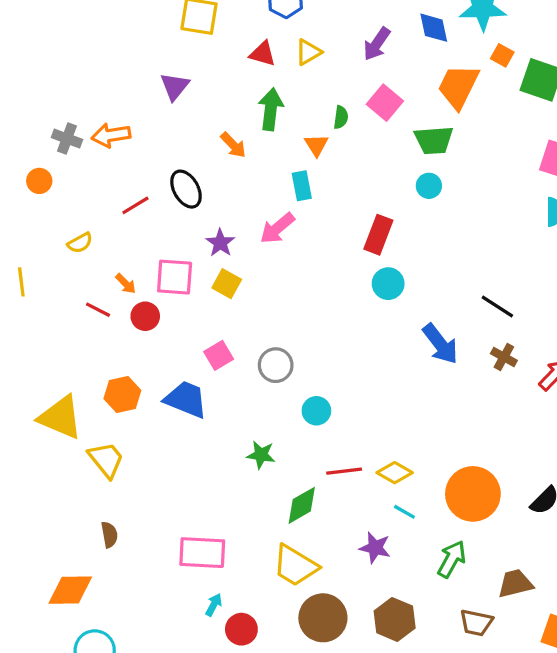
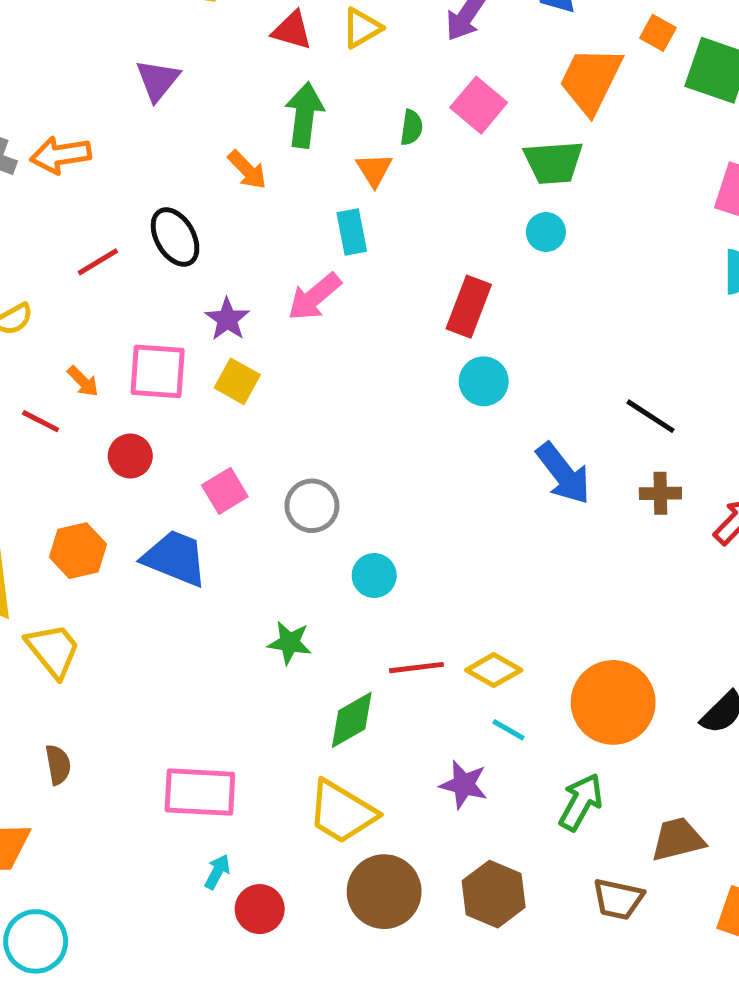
red circle: (145, 316) -> (130, 456), moved
brown cross: (504, 357) -> (660, 493), turned -30

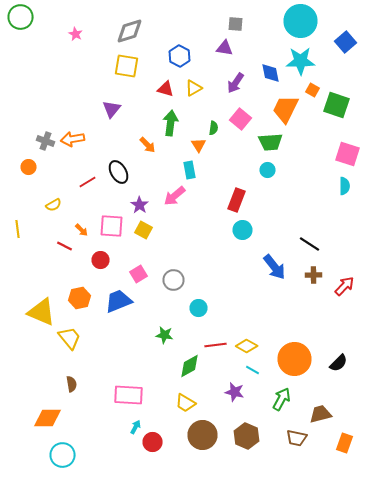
blue trapezoid: (175, 558) -> (118, 301), turned -44
yellow trapezoid: (342, 812) -> (186, 403), size x0.7

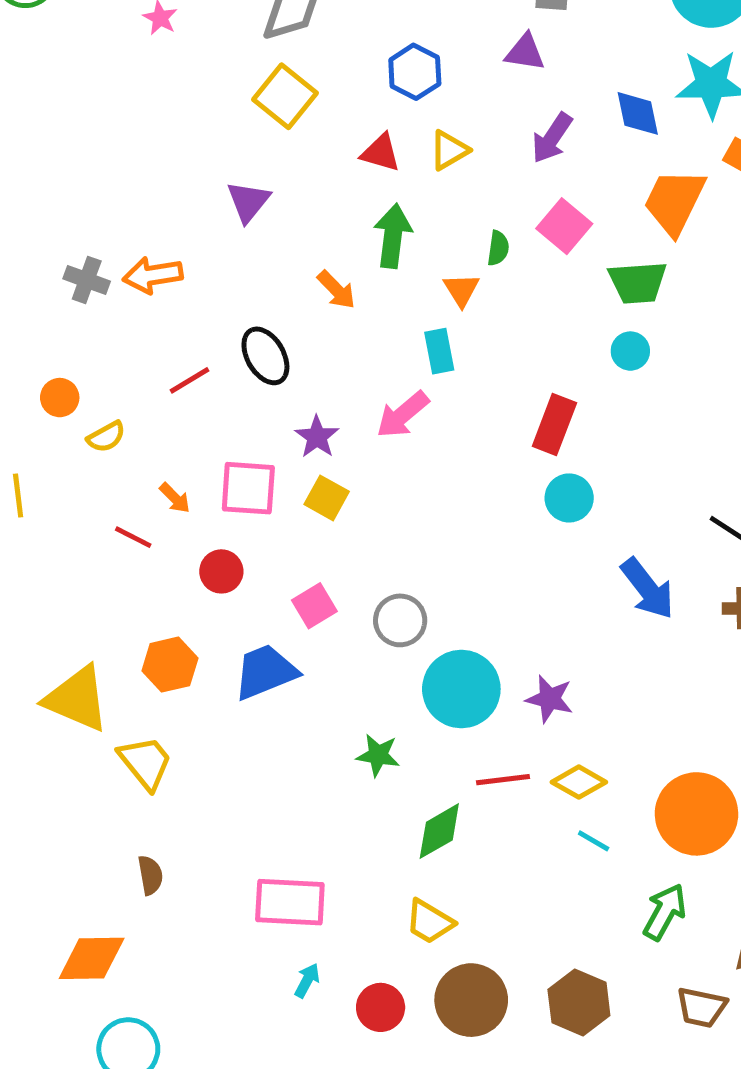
yellow square: (126, 66) -> (285, 96), turned 30
orange circle: (28, 167) -> (60, 398), moved
cyan circle: (198, 308) -> (461, 689), size x1.8
purple star: (234, 392) -> (550, 699), moved
red circle: (152, 442) -> (381, 1007), moved

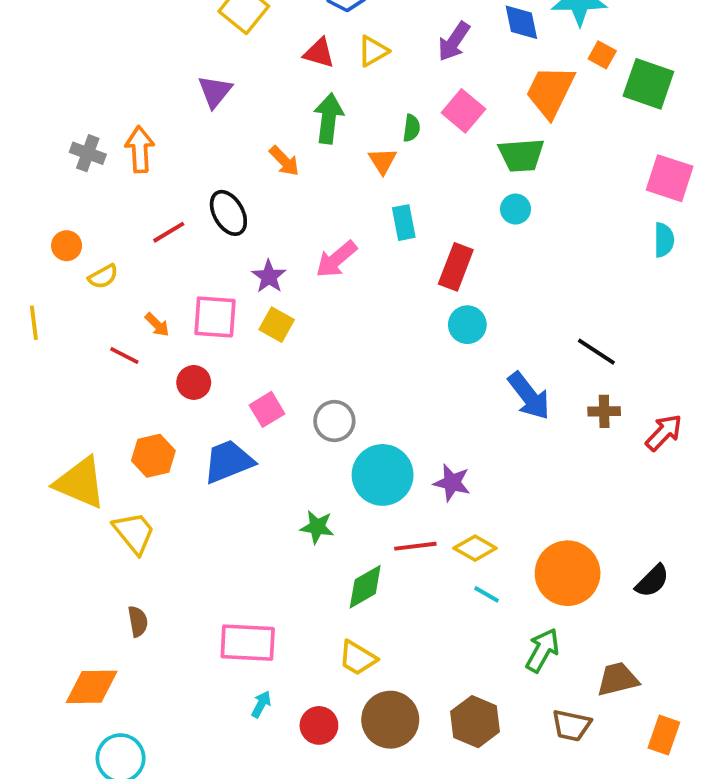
orange arrow: (153, 275) -> (140, 149), turned 96
cyan rectangle: (439, 351) -> (404, 223), moved

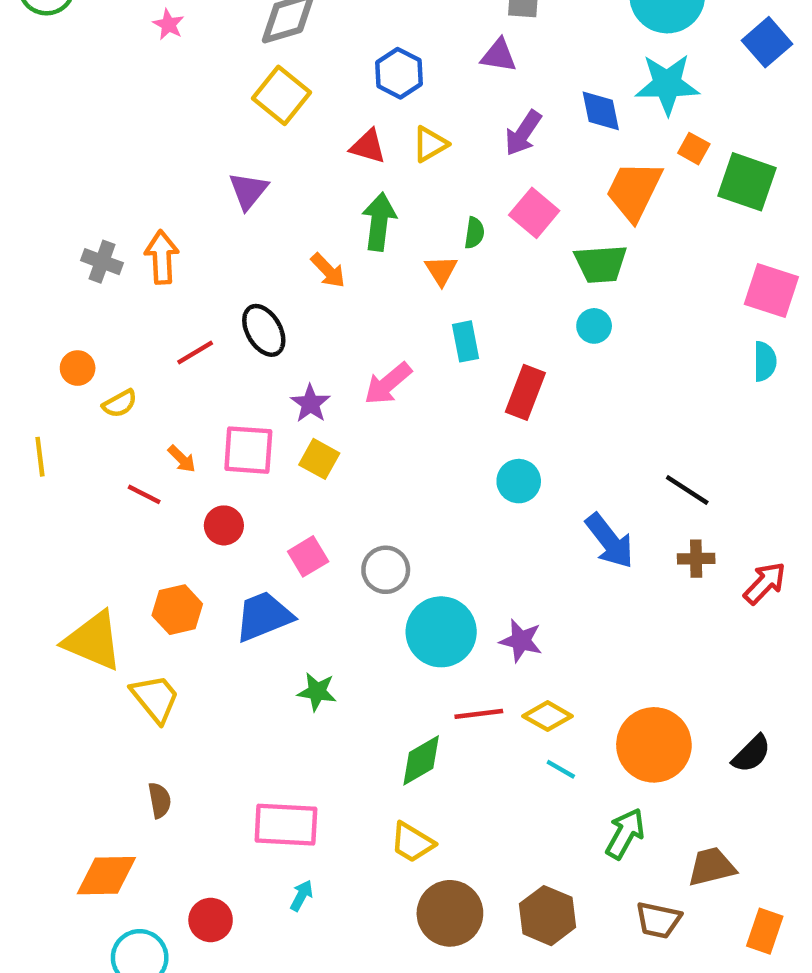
cyan circle: (467, 325) -> (519, 481), moved
green star: (317, 527) -> (317, 692), moved
red circle: (319, 725) -> (211, 920), moved

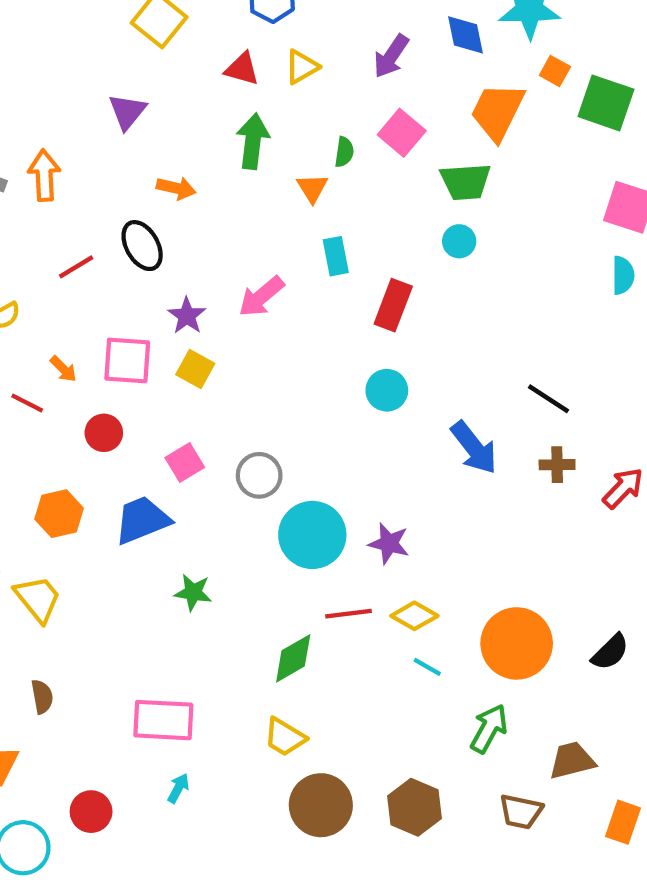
orange arrow: (328, 271) -> (176, 188), moved, turned -33

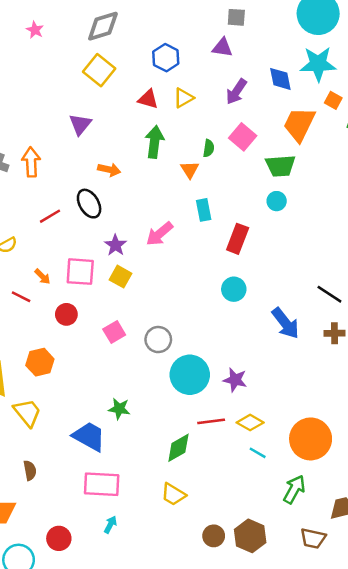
blue trapezoid: (142, 520) -> (89, 436), moved, turned 51
brown circle: (321, 805) -> (214, 536), moved, size x0.6

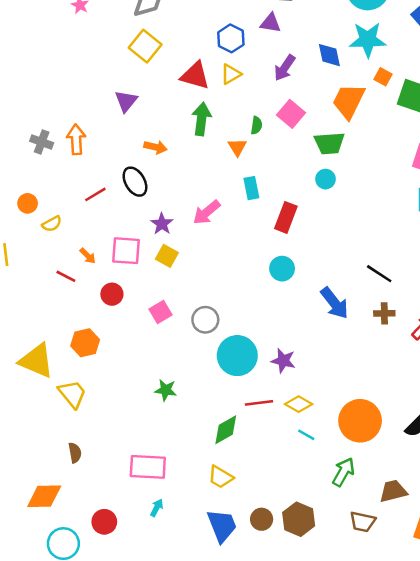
blue hexagon: (166, 58) -> (231, 38), moved
red triangle: (148, 99) -> (195, 75), size x1.4
blue trapezoid: (89, 436) -> (222, 526), moved, turned 39

